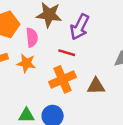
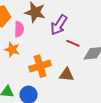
red line: (67, 53) -> (73, 43), moved

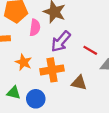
purple arrow: (59, 25) -> (61, 41), moved
orange star: (12, 49) -> (24, 62), moved

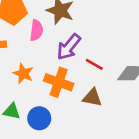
red line: (90, 50) -> (94, 64), moved
orange cross: (52, 70) -> (59, 82), turned 30

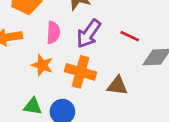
pink semicircle: (36, 30) -> (53, 33), moved
red line: (94, 64) -> (130, 36), moved

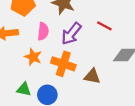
red line: (130, 36) -> (104, 26), moved

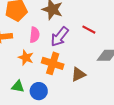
brown triangle: (92, 76) -> (78, 74), turned -35

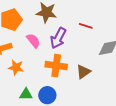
pink semicircle: (35, 35) -> (33, 41), turned -35
orange star: (26, 58) -> (16, 67), moved

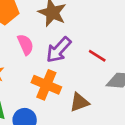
red line: (86, 26) -> (97, 56), moved

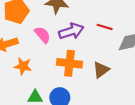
purple arrow: (59, 50) -> (71, 31), turned -135

